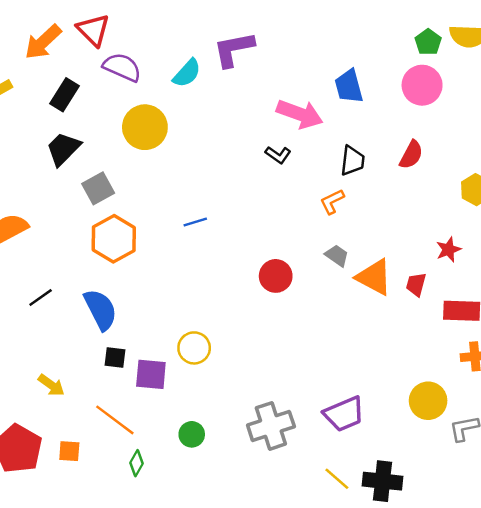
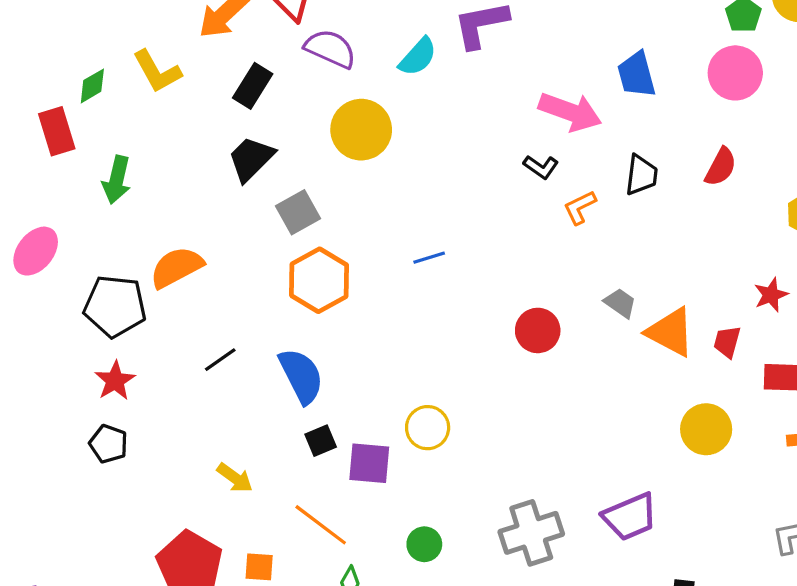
orange L-shape: (332, 202) -> (580, 207), moved
black square: (115, 358) -> (321, 441), turned -30
yellow circle: (428, 401) -> (706, 429), moved

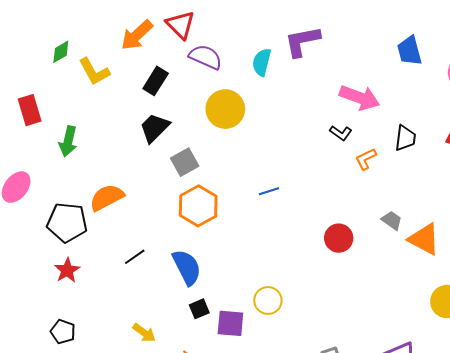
cyan semicircle: (418, 57) -> (262, 62), turned 152
blue trapezoid: (636, 75) -> (409, 51), moved
green diamond: (92, 86) -> (61, 52), moved
black pentagon: (109, 444) -> (63, 332), moved

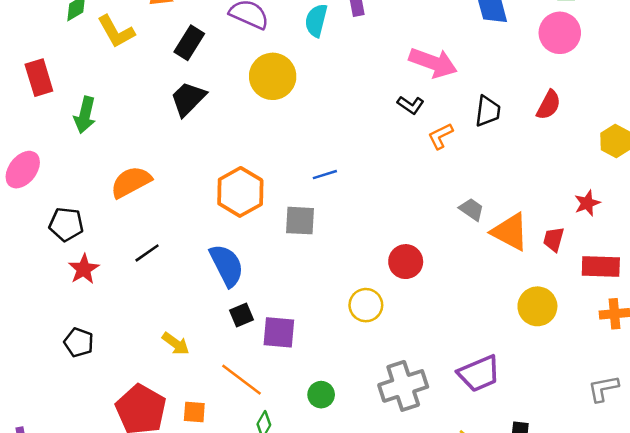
gray square: (185, 162) -> (300, 221), moved, turned 32
black pentagon: (67, 222) -> (66, 224), moved, size x0.7
red circle: (339, 238) -> (406, 262), moved
black line: (135, 257) -> (147, 253), moved
yellow circle: (268, 300) -> (366, 305), moved

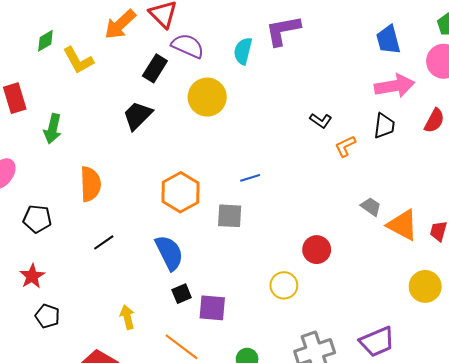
black rectangle: (189, 43) -> (155, 68), moved
pink arrow: (433, 63) -> (394, 86), moved, turned -30
orange semicircle: (131, 182) -> (90, 184), turned 116
red star: (84, 269) -> (32, 276), moved
yellow arrow: (176, 344) -> (127, 317), turned -140

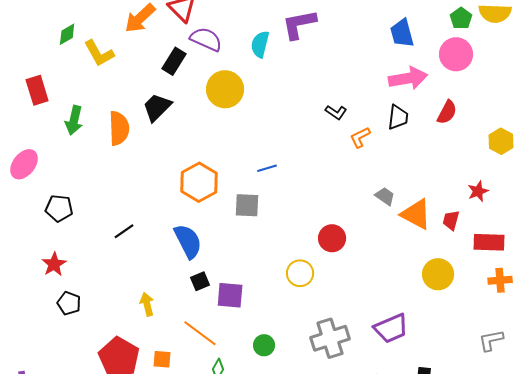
orange semicircle: (90, 184) -> (119, 128), moved

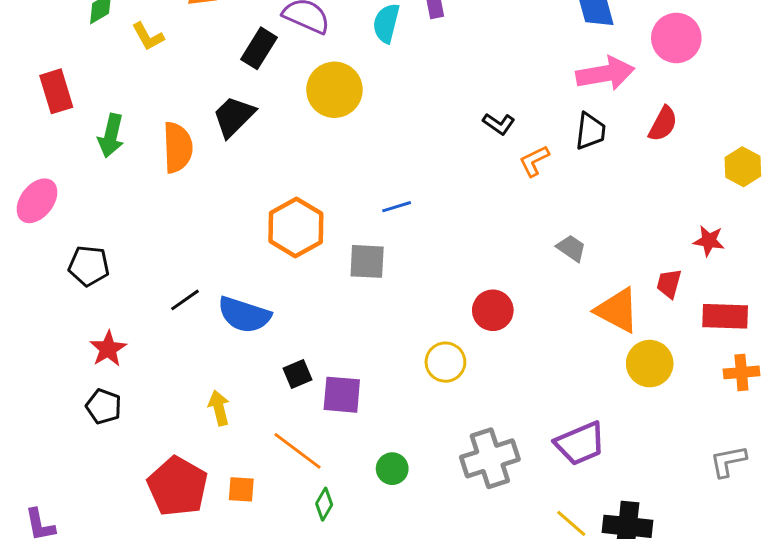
yellow L-shape: (99, 53) -> (148, 37), size x0.7
red star: (478, 191) -> (709, 241), turned 30
orange triangle: (416, 214) -> (617, 310), moved
blue semicircle: (188, 241) -> (244, 315), moved, turned 135
red star: (54, 264) -> (108, 349), moved

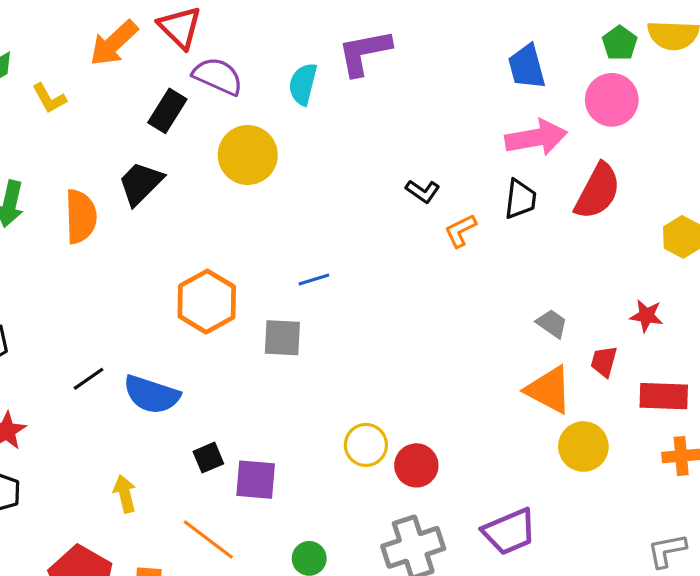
red semicircle: (663, 124) -> (598, 191), size x1.5
gray trapezoid: (571, 248) -> (552, 324), moved
red circle: (493, 310) -> (416, 465), moved

